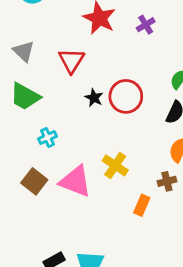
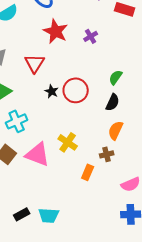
cyan cross: (48, 138) -> (17, 121), size x1.5

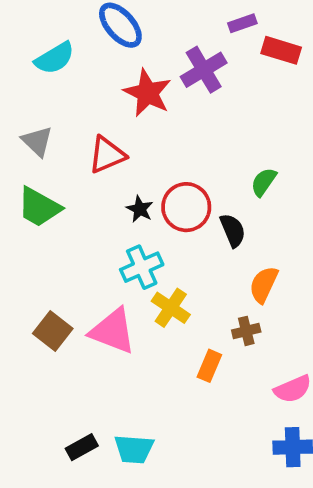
purple cross: (91, 36) -> (204, 70), moved, size x1.6
red triangle: (35, 63) -> (107, 155), turned 35
black semicircle: (113, 102) -> (233, 230), moved, turned -48
cyan cross: (17, 121) -> (142, 267), moved

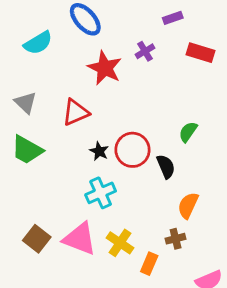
red rectangle: (281, 50) -> (201, 53), moved
purple cross: (204, 70) -> (145, 51), size x0.6
yellow cross: (171, 308) -> (120, 243), moved

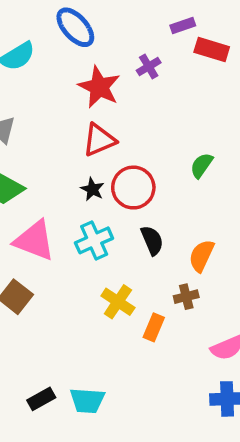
red rectangle: (201, 53) -> (212, 49), moved
red triangle: (76, 112) -> (99, 140), moved
black semicircle: (166, 166) -> (152, 240), moved
pink triangle: (80, 239) -> (34, 240), moved

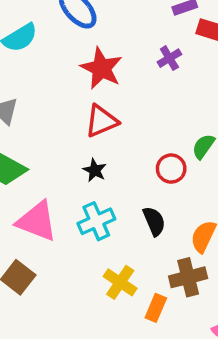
purple cross: (149, 66) -> (169, 58), moved
red circle: (133, 188) -> (171, 169), moved, size x0.7
brown cross: (186, 297) -> (188, 277), size x1.5

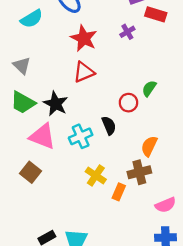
black star: (95, 170) -> (56, 104), moved, size x1.6
black semicircle: (154, 221) -> (109, 125), moved

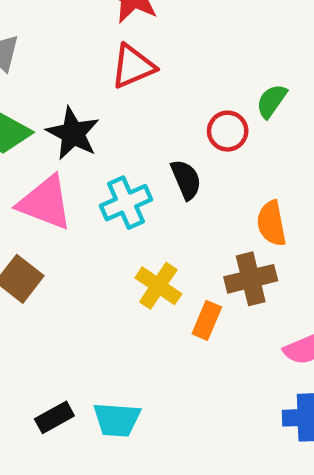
orange semicircle: (149, 146) -> (271, 223), turned -36

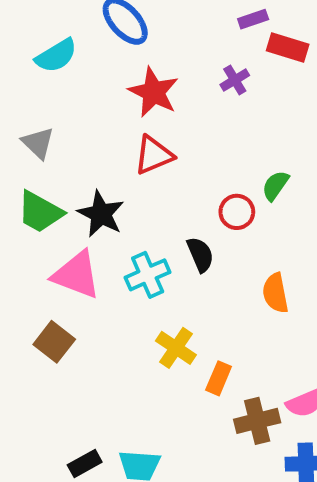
brown cross: (251, 279) -> (257, 421), moved

